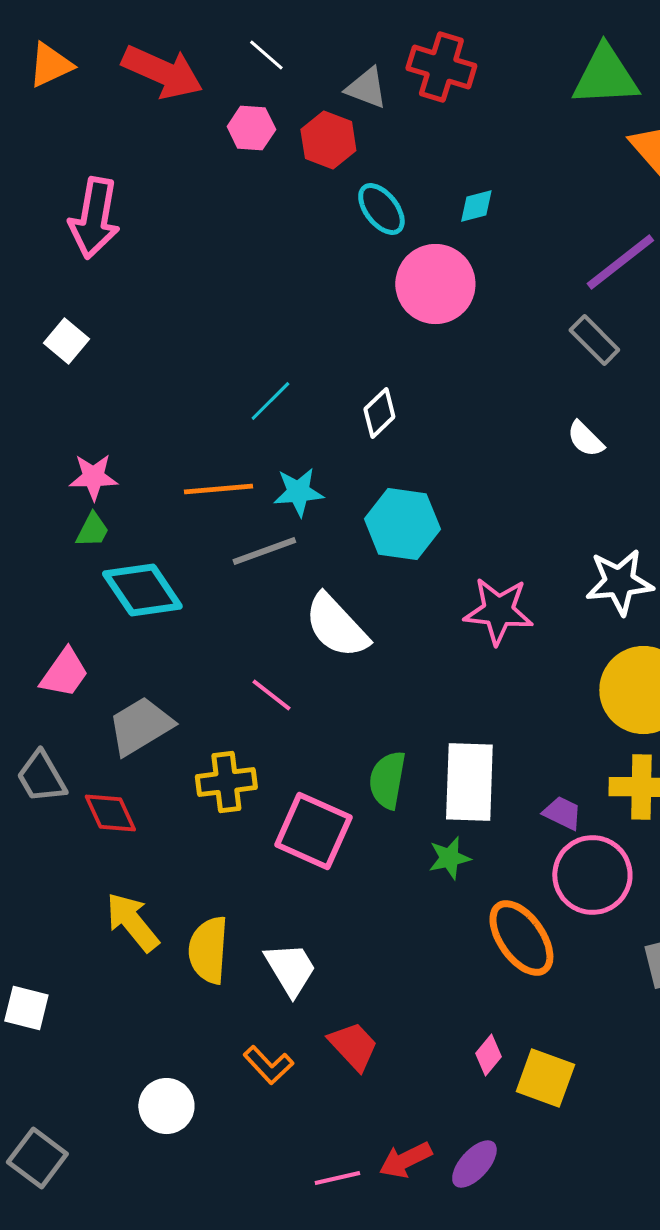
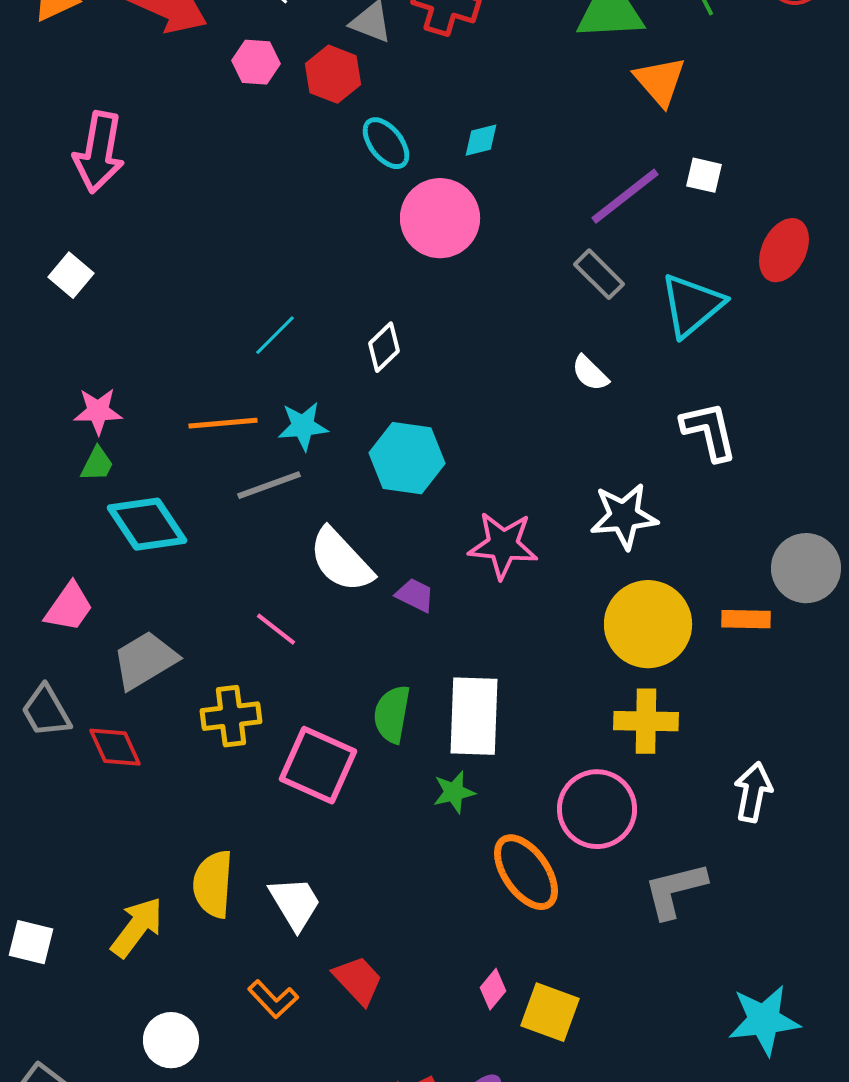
purple trapezoid: (562, 813) -> (415, 595), moved
yellow arrow: (132, 922) -> (137, 927), moved, turned 76

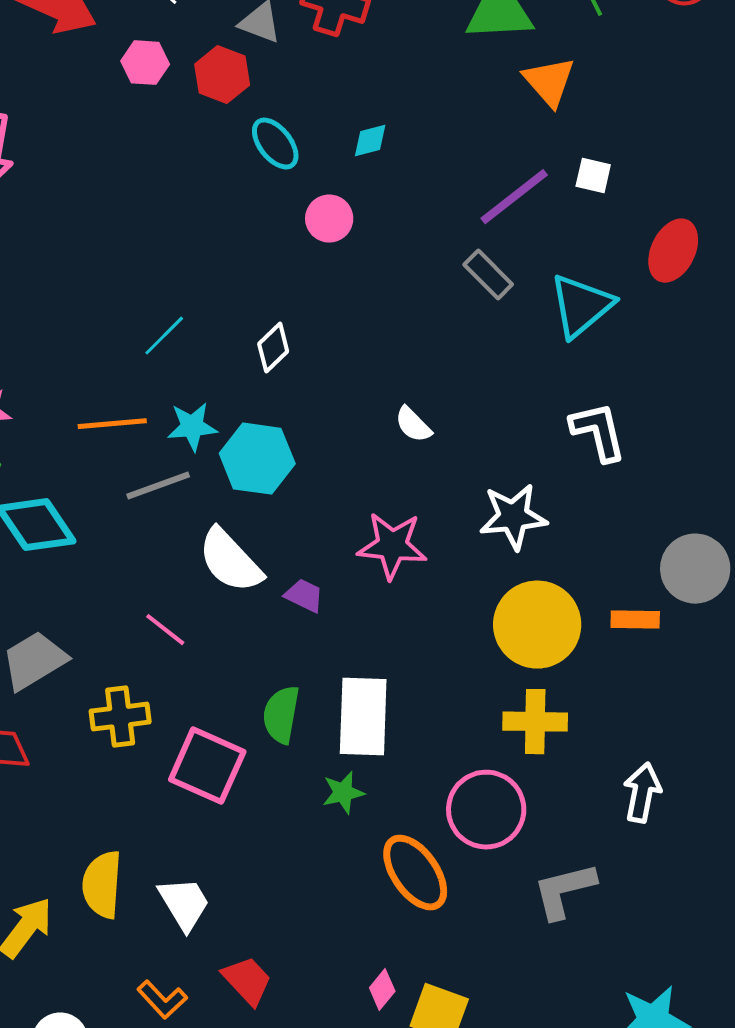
pink circle: (440, 218) -> (329, 219), size x0.6
white semicircle: (590, 373) -> (413, 425), moved
cyan hexagon: (407, 458) -> (257, 459), moved

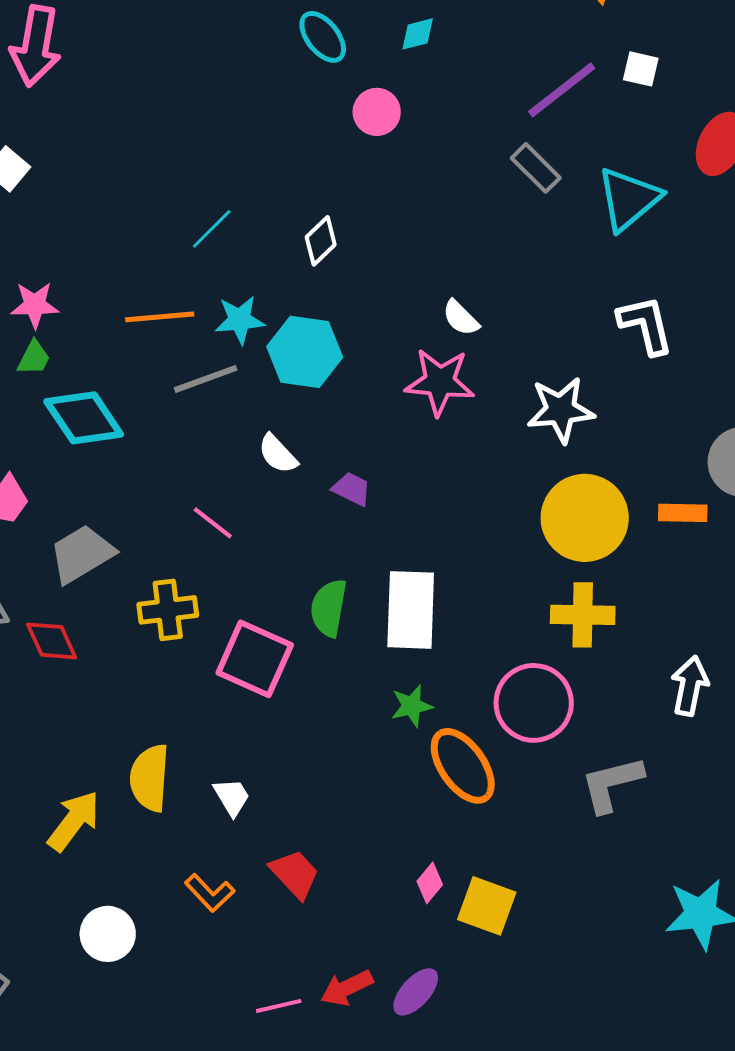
pink star: (392, 546) -> (440, 382), moved
white semicircle: (230, 561) -> (278, 454), size x0.6
green star: (343, 793) -> (412, 706), moved
white trapezoid: (184, 904) -> (232, 797), size x0.7

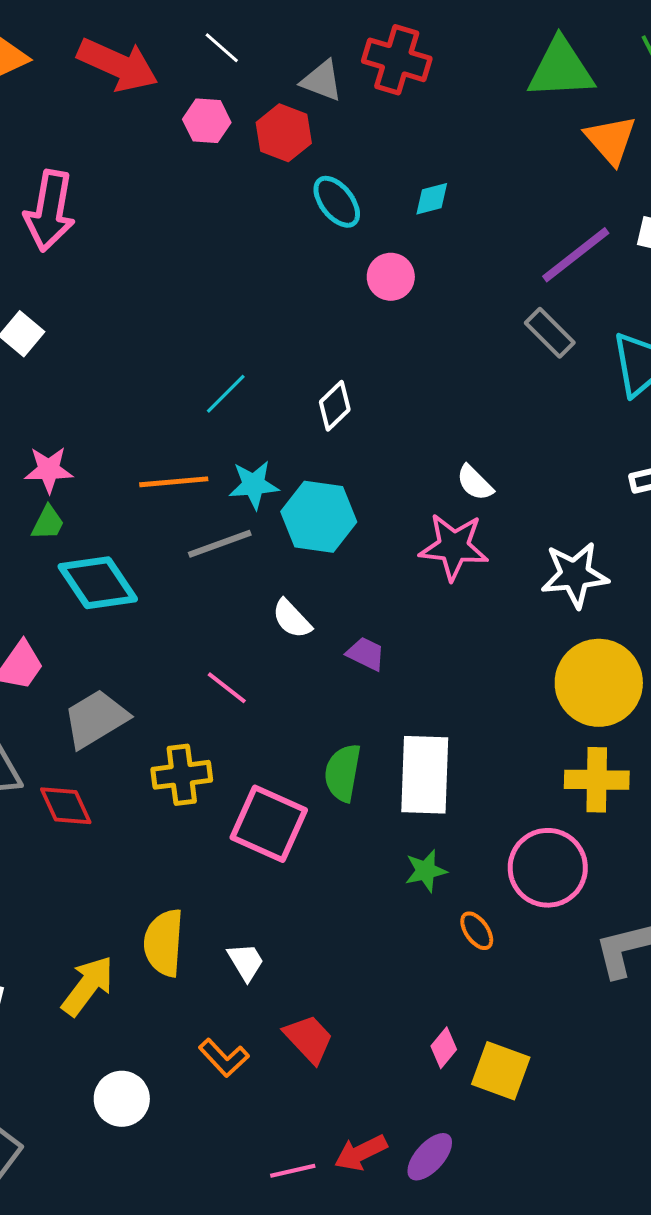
orange ellipse: (463, 766) -> (477, 931), size x0.5

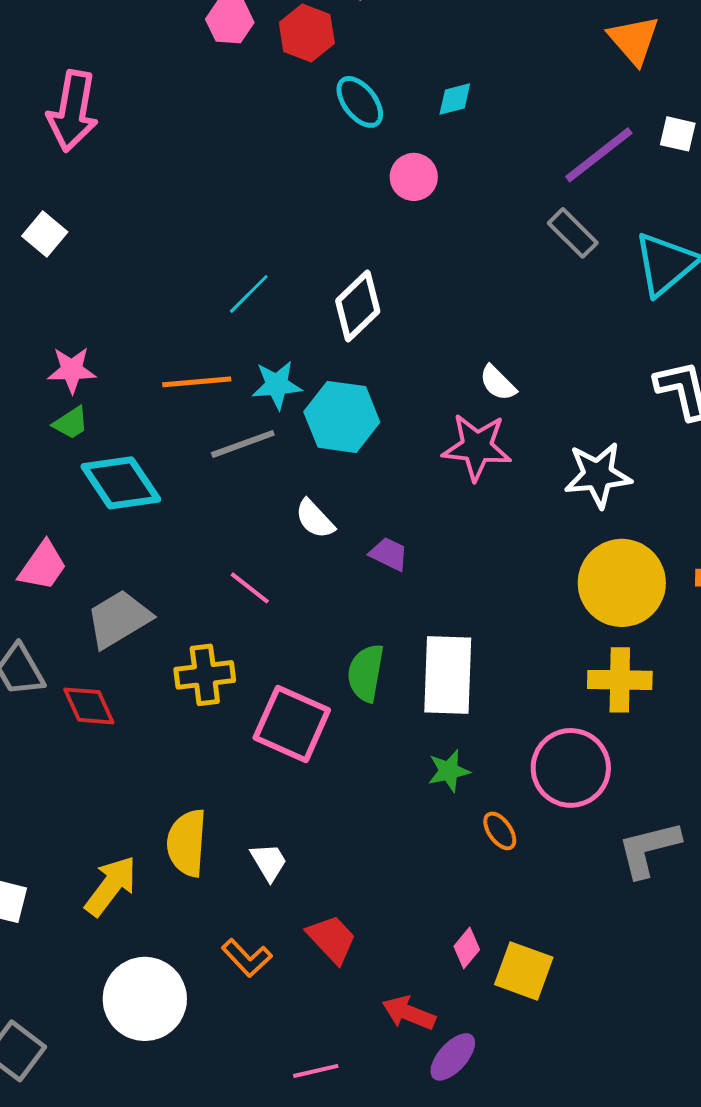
white diamond: (335, 406) -> (358, 306), size x1.4
green trapezoid: (48, 523) -> (71, 423), turned 30
white circle: (122, 1099) -> (145, 999), size x1.5
red arrow: (361, 1153) -> (409, 1013), moved, turned 48

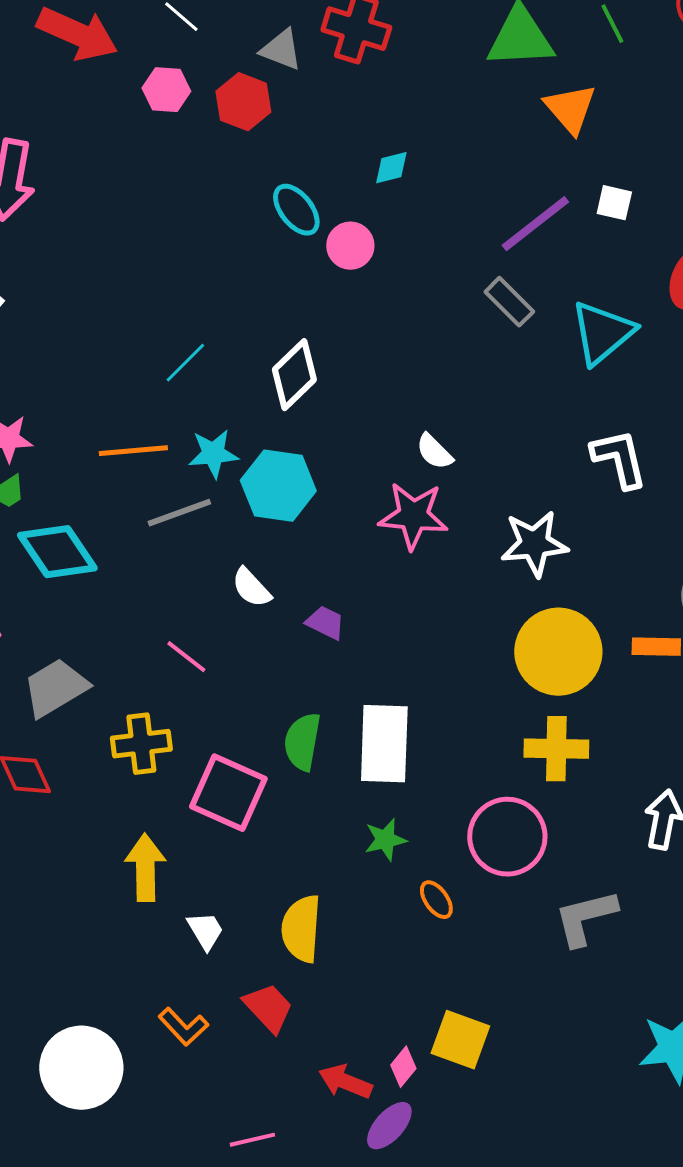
cyan ellipse: (360, 102) -> (296, 210), moved
yellow semicircle: (187, 843) -> (301, 929), moved
yellow arrow: (111, 886) -> (145, 868), moved, turned -38
pink diamond: (467, 948) -> (403, 1067), moved

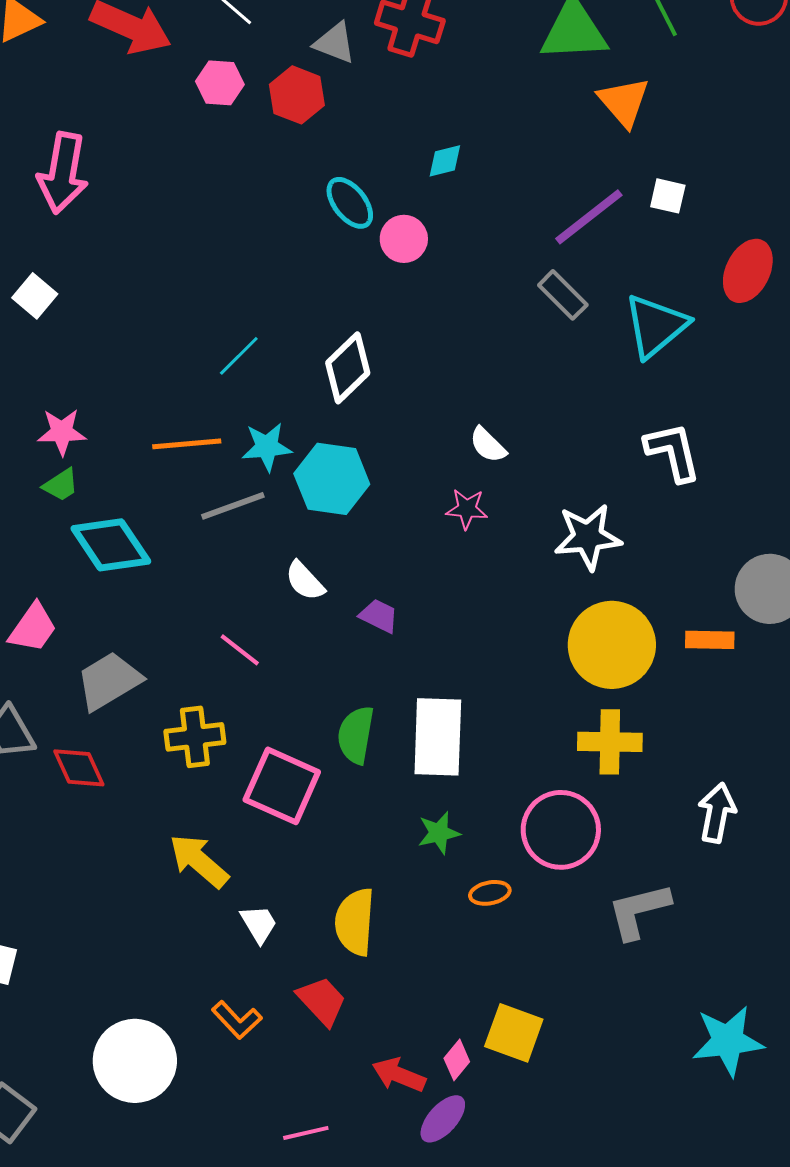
pink star: (413, 516) -> (467, 509), size x0.6
yellow arrow: (145, 868) -> (199, 861), turned -48
orange ellipse: (436, 900) -> (490, 893), turned -66

